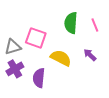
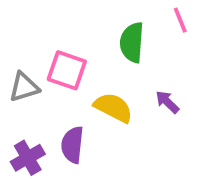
pink line: (95, 25) -> (180, 20), moved
purple cross: (15, 69) -> (28, 158), moved

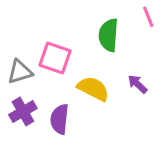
purple cross: (28, 158) -> (23, 112), moved

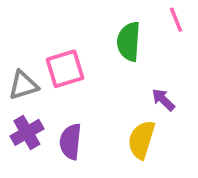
pink square: (55, 58) -> (65, 69), turned -36
yellow semicircle: (93, 89) -> (141, 140), moved, turned -100

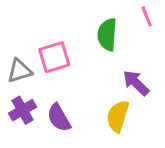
purple arrow: (163, 100) -> (136, 83), size x1.4
purple semicircle: (71, 142) -> (59, 118), turned -36

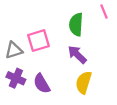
purple arrow: (136, 83) -> (77, 55), moved
purple cross: (23, 110) -> (16, 78), turned -36

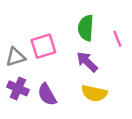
pink line: (104, 12) -> (117, 39), moved
yellow semicircle: (84, 82) -> (94, 93), turned -95

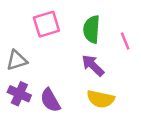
pink square: (43, 46) -> (46, 24), moved

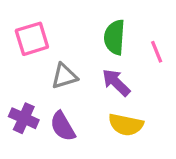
pink square: (46, 24) -> (32, 39), moved
gray triangle: (17, 60) -> (64, 76), moved

